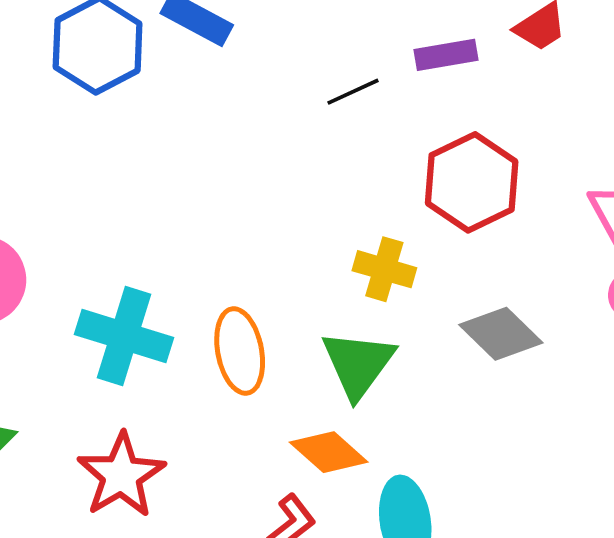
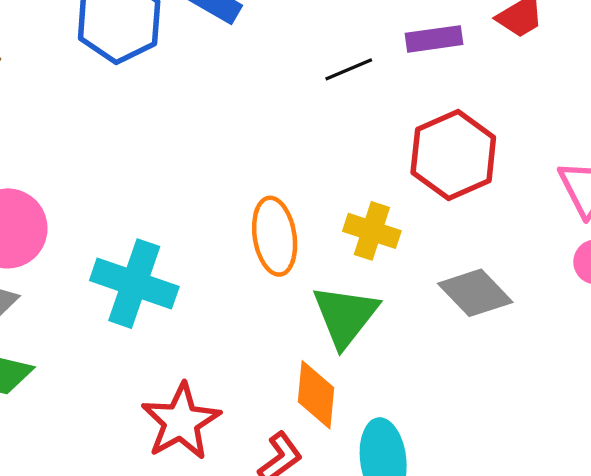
orange ellipse: (240, 351) -> (275, 236), moved
orange diamond: (329, 452) -> (316, 395), turned 52
red star: (121, 475) -> (181, 421), moved

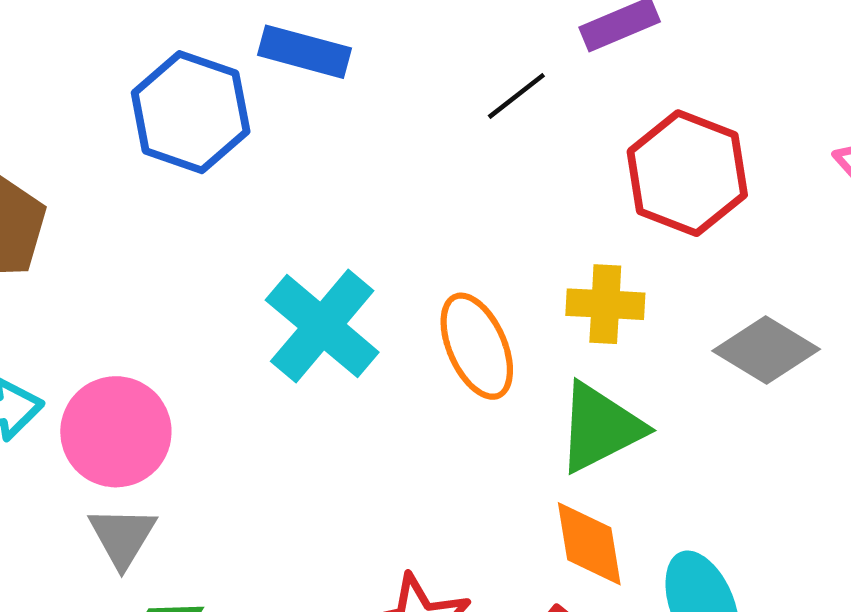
cyan cross: (134, 284) -> (322, 326), moved, turned 36
green triangle: (345, 316) -> (600, 428), turned 40

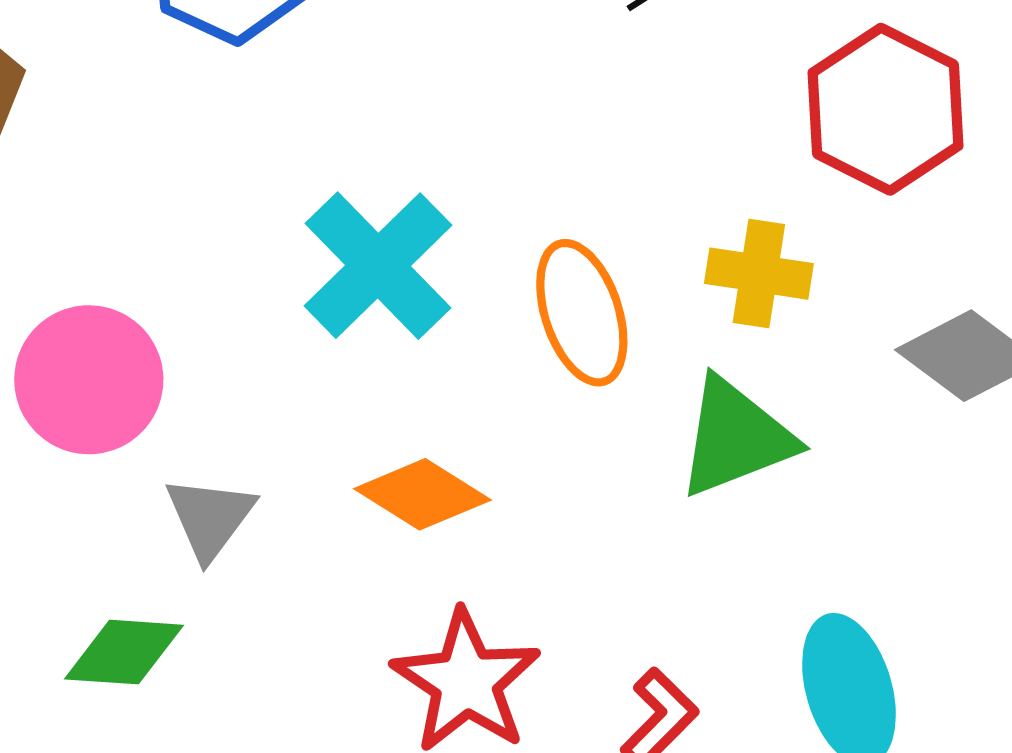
gray triangle: (122, 537) -> (210, 518), moved
orange diamond: (589, 544) -> (422, 494), moved, turned -54

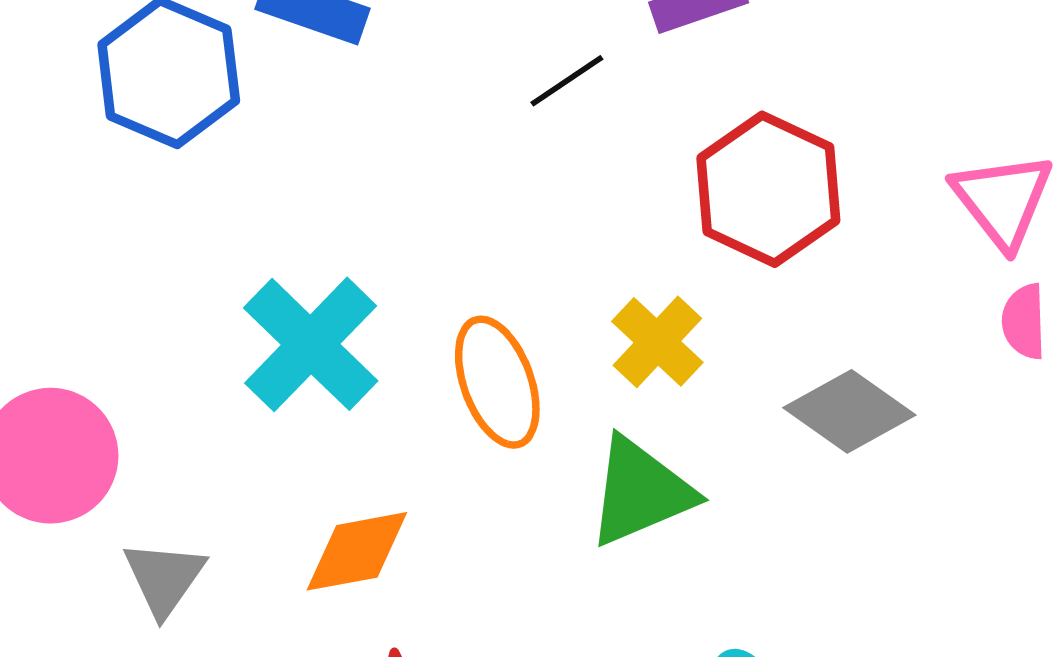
yellow cross: (759, 274) -> (657, 342), turned 36
orange diamond: (422, 494) -> (357, 551), turned -41

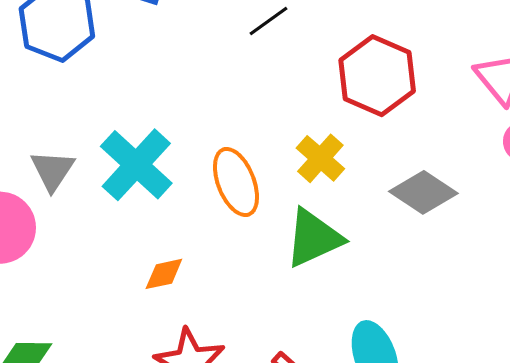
orange diamond: (357, 551) -> (164, 274), size x0.7
gray triangle: (164, 578) -> (53, 170), moved

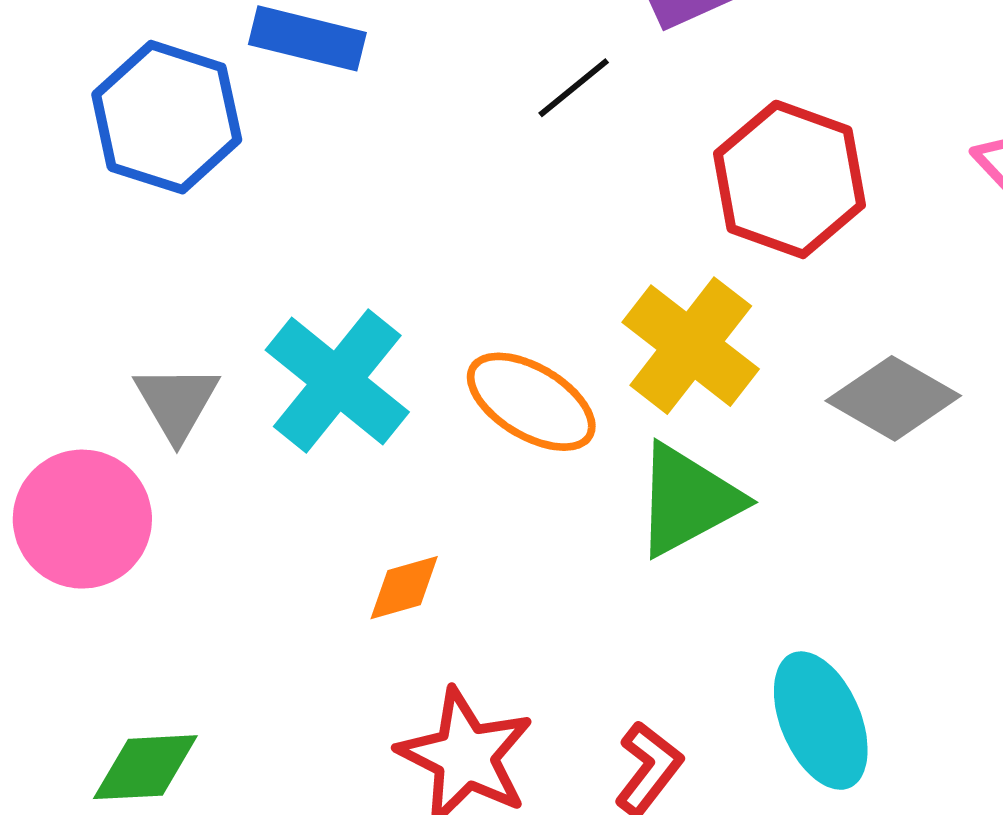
yellow cross: (320, 158) -> (691, 346), size x1.4
orange ellipse: (236, 182) -> (531, 402), turned -34

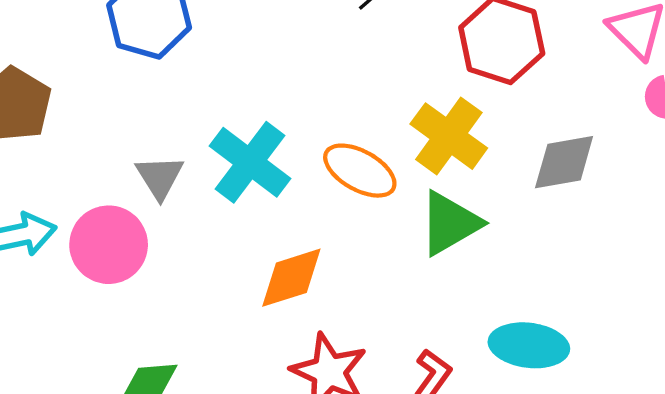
gray diamond: (893, 398) -> (564, 162), turned -38
orange diamond: (404, 588) -> (291, 278), size x1.6
cyan ellipse: (821, 721) -> (529, 345), turned -58

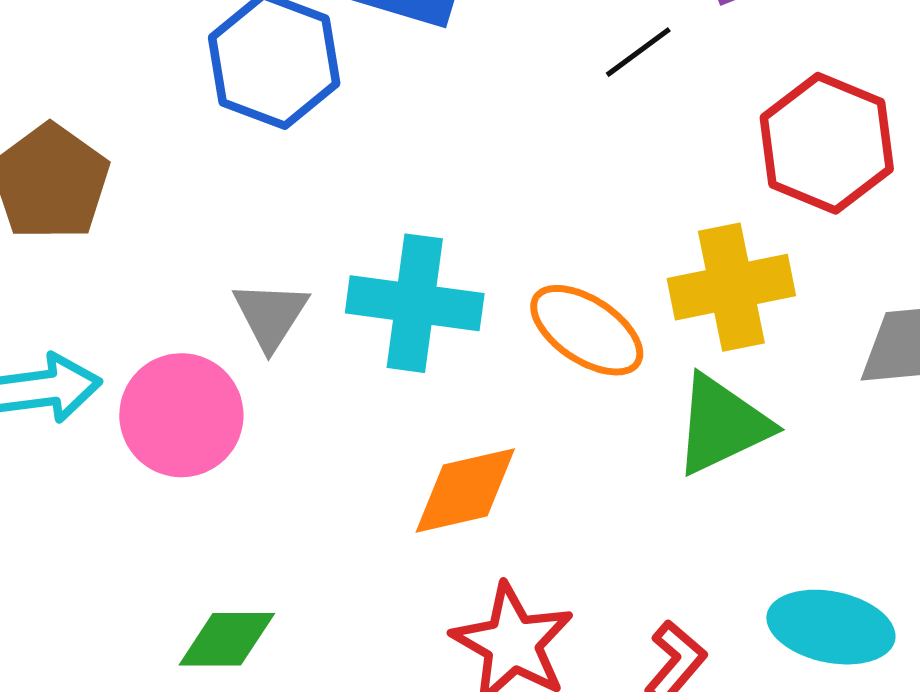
yellow cross: (449, 136) -> (731, 287), turned 38
cyan cross: (250, 162) -> (415, 303), turned -34

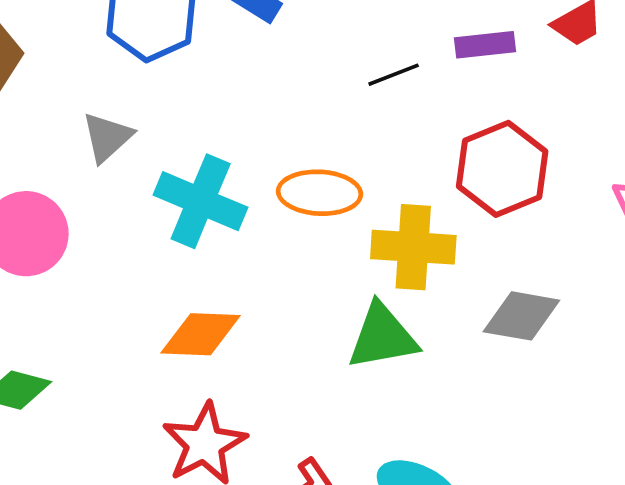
gray triangle: (271, 315) -> (107, 137), moved
orange ellipse: (587, 330) -> (319, 193), moved, turned -46

